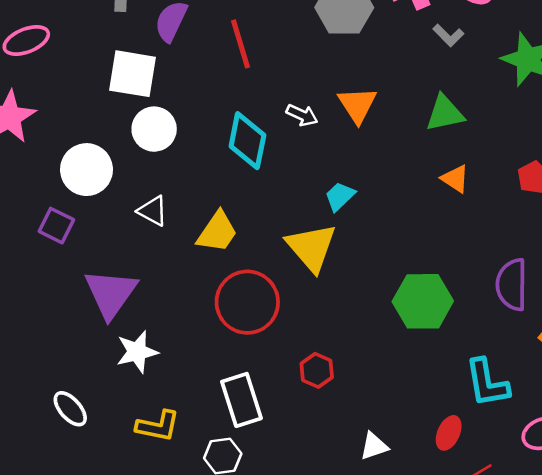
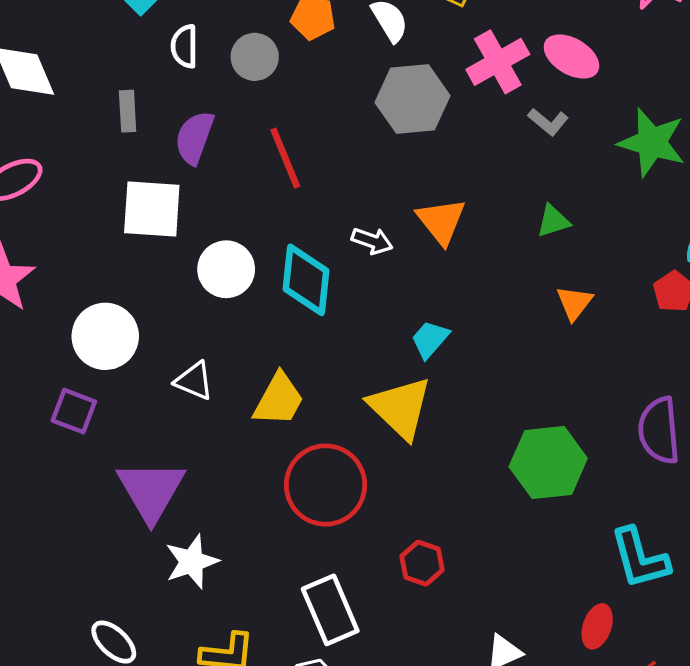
green triangle: (445, 113) -> (553, 221), size x0.7
white circle: (154, 129) -> (226, 269), moved
orange triangle: (455, 179) -> (574, 303), turned 40

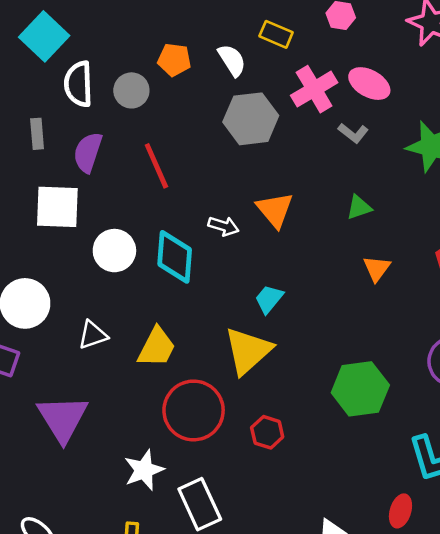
white semicircle: (184, 46) -> (78, 84), size x1.4
white triangle: (194, 381) -> (93, 335), turned -40
yellow triangle: (400, 408) -> (248, 351), turned 36
white star: (192, 562) -> (144, 470), moved
red hexagon: (422, 563) -> (267, 432), moved

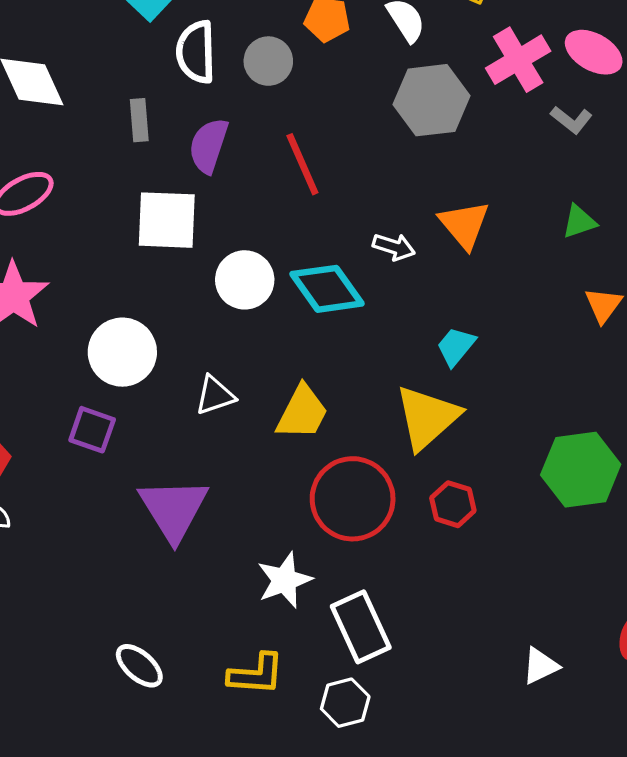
cyan diamond: (175, 257) -> (327, 289), turned -40
red hexagon: (267, 432) -> (453, 504), moved

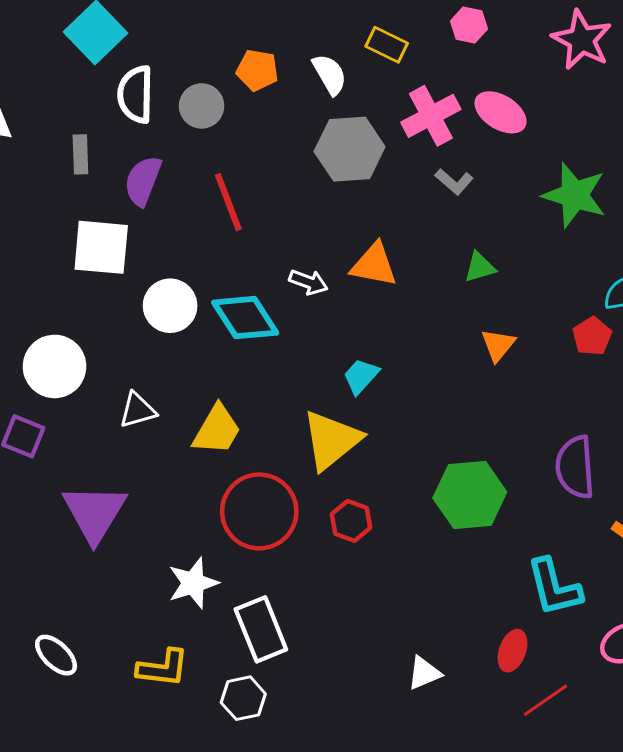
gray L-shape: (571, 120) -> (454, 182), moved
orange triangle: (464, 225) -> (374, 265), turned -42

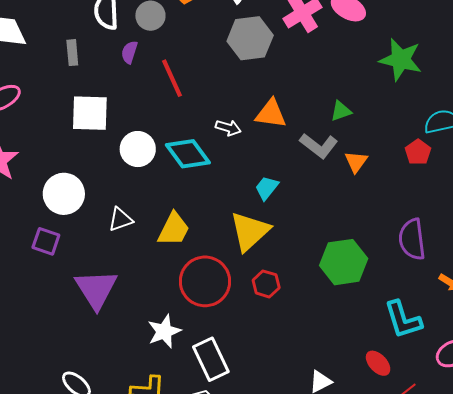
purple semicircle: (143, 181) -> (129, 52), moved, size x0.7
gray L-shape: (454, 182) -> (319, 146), moved, size x1.5
red ellipse: (512, 651) -> (378, 363), turned -60

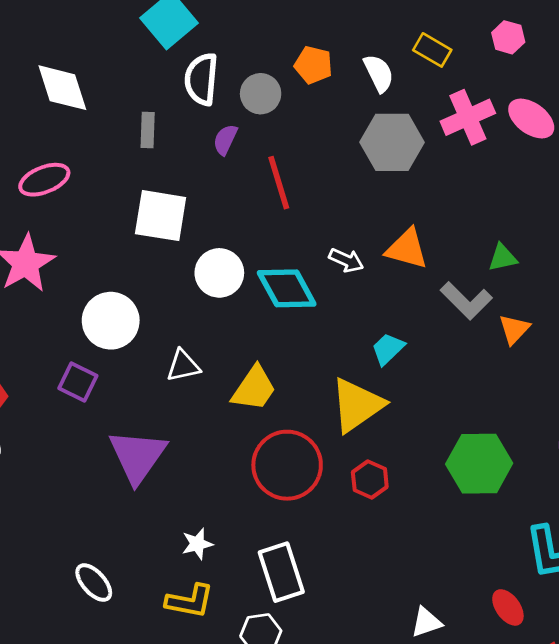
white star: (164, 331) -> (197, 544), moved, size x0.7

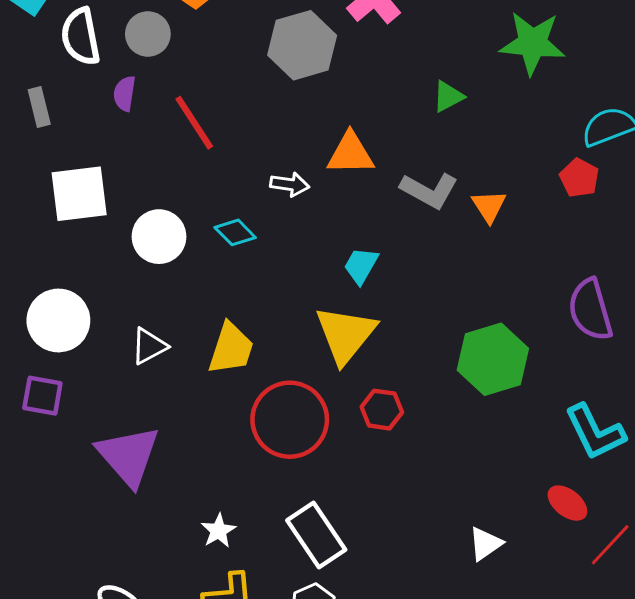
green triangle: (503, 258) -> (448, 96), moved
cyan diamond: (287, 288) -> (235, 232), size x0.6

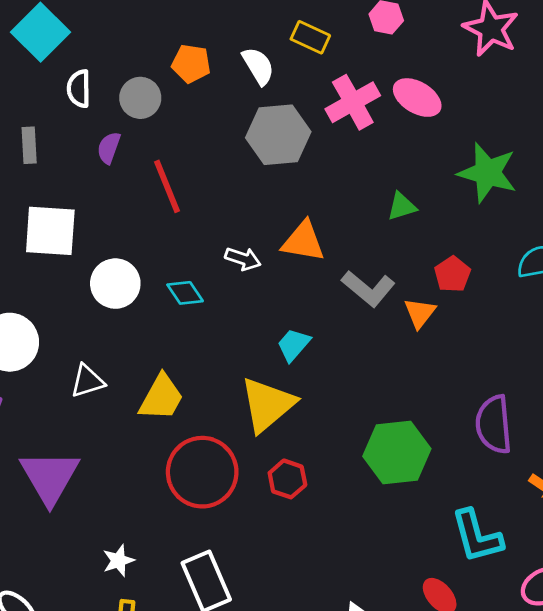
white semicircle: (81, 37) -> (79, 89), size x0.7
red pentagon: (579, 178) -> (453, 274), moved

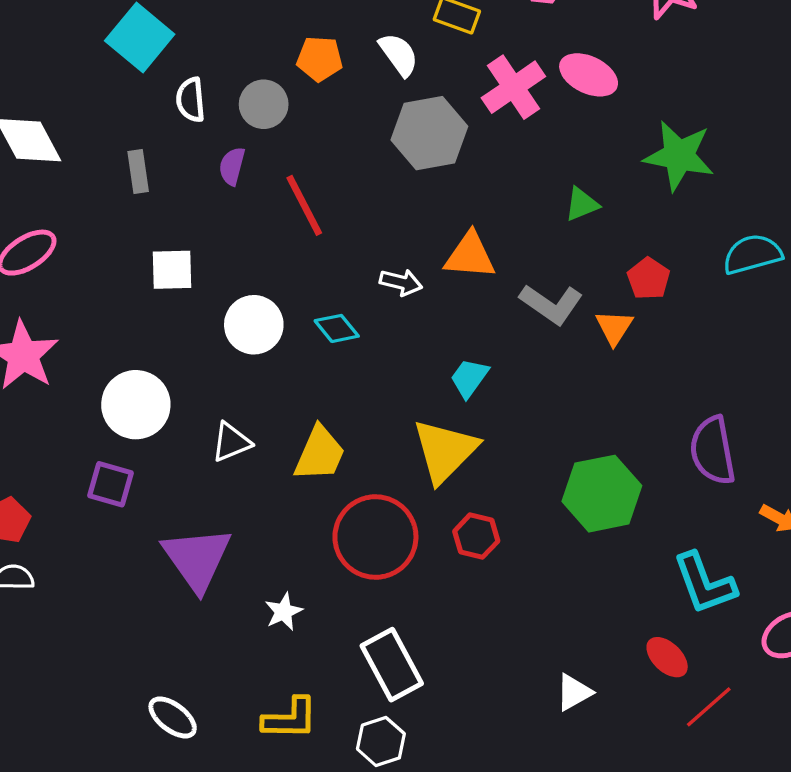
white square: (50, 231) -> (172, 270), size x0.7
white star: (118, 561) -> (284, 612), moved

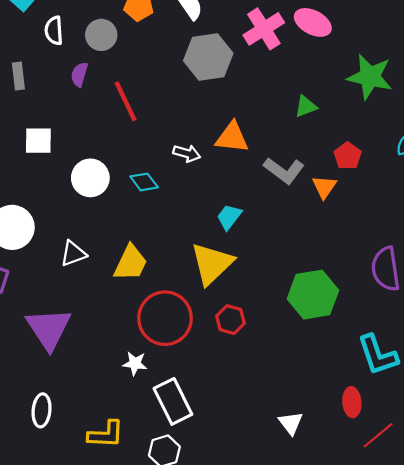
white star: (284, 612) -> (135, 363), moved, turned 30
red ellipse: (667, 657) -> (352, 402), turned 40
white triangle: (574, 692) -> (291, 423), turned -40
white ellipse: (173, 717) -> (42, 410), moved, turned 56

